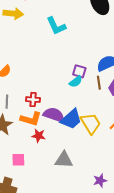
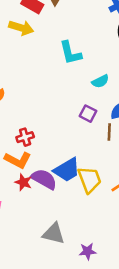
cyan semicircle: (76, 82) -> (100, 81), moved
red cross: (33, 100) -> (25, 137), turned -32
purple semicircle: (54, 115) -> (44, 179), moved
gray triangle: (64, 160) -> (54, 234), moved

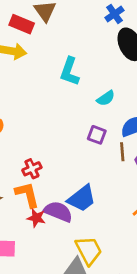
cyan L-shape: (70, 53) -> (70, 72), turned 40
orange L-shape: (18, 160) -> (27, 195), turned -124
yellow trapezoid: (89, 180) -> (89, 250), moved

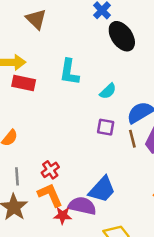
red rectangle: (22, 24) -> (24, 83), moved

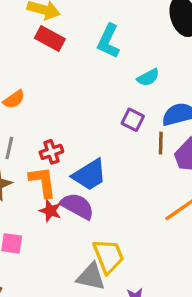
blue trapezoid: (102, 190) -> (89, 175), moved

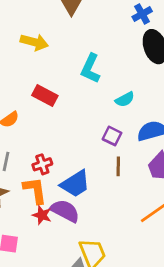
red rectangle: (50, 38) -> (45, 96), moved
brown line: (161, 143) -> (118, 166), moved

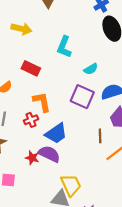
purple square: (112, 136) -> (82, 97), size x1.6
brown line: (118, 166) -> (100, 136), moved
orange L-shape: (35, 190) -> (42, 102), moved

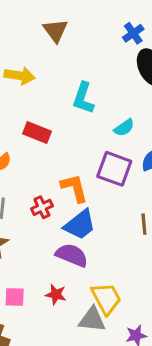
orange L-shape: (42, 102) -> (74, 188), moved
red star: (32, 158) -> (56, 295), moved

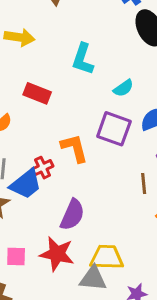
blue trapezoid: (80, 225) -> (26, 184), moved
purple semicircle: (72, 255) -> (72, 215), turned 92
red star: (56, 295) -> (57, 254), size x1.6
yellow trapezoid: (106, 298) -> (107, 257), turned -60

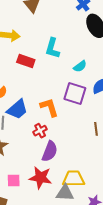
red rectangle: (37, 93) -> (26, 61), moved
red cross: (43, 168) -> (40, 131), moved
blue trapezoid: (26, 184) -> (17, 109), moved

